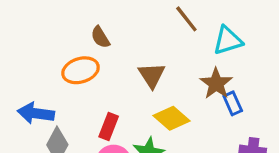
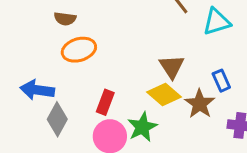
brown semicircle: (100, 37) -> (65, 19), moved, turned -50
brown triangle: (152, 75) -> (172, 67), moved
brown star: (216, 84) -> (200, 104), moved

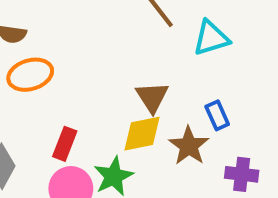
yellow diamond: (164, 95) -> (142, 134), turned -52

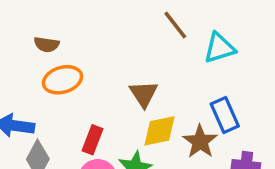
brown triangle: (152, 97) -> (144, 94), moved
blue rectangle: (217, 115) -> (225, 115), size x1.4

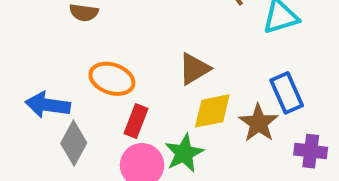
orange ellipse: (62, 80) -> (112, 79), moved, turned 36
brown triangle: (144, 94) -> (194, 69), turned 32

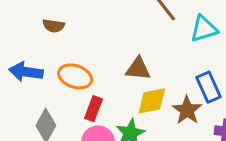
brown triangle: (194, 69) -> (138, 69), turned 36
blue arrow: (48, 105) -> (26, 72), moved

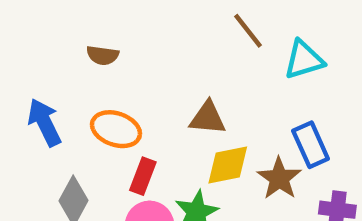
brown semicircle: (54, 26) -> (103, 55), moved
blue arrow: (26, 72) -> (44, 122), turned 56

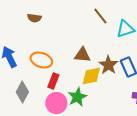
brown semicircle: (103, 55) -> (34, 18), moved
brown star: (279, 178) -> (108, 65), moved

